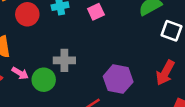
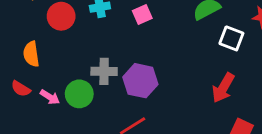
pink arrow: (20, 73) -> (50, 97), moved
purple hexagon: (118, 79) -> (140, 81), moved

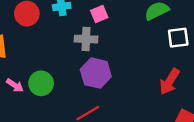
white square: (231, 38) -> (178, 38), turned -30
gray cross: (104, 71) -> (86, 39), moved

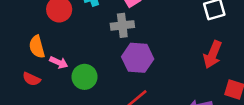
pink arrow: (15, 85) -> (59, 62), moved

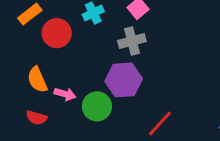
purple hexagon: (138, 58) -> (124, 80), moved

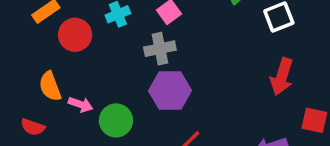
purple hexagon: (124, 80) -> (170, 91), moved
red semicircle: (36, 118) -> (33, 127), moved

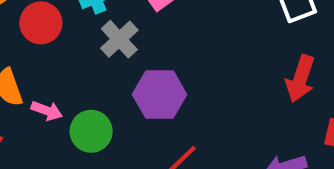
gray cross: (160, 49) -> (119, 39), moved, turned -32

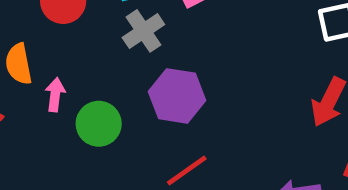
pink arrow: (47, 111) -> (55, 95), turned -112

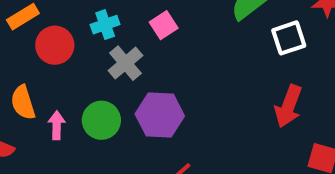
green circle: (99, 124) -> (101, 120), moved

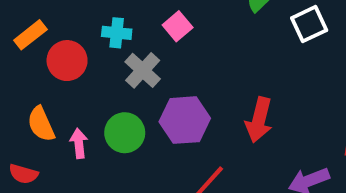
cyan cross: (105, 25) -> (117, 33), turned 32
red arrow: (288, 106) -> (259, 120), moved

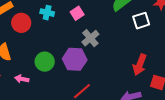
gray cross: (143, 70) -> (90, 38), moved
red arrow: (259, 120) -> (140, 65), moved
pink arrow: (79, 143) -> (22, 79), moved, turned -80

